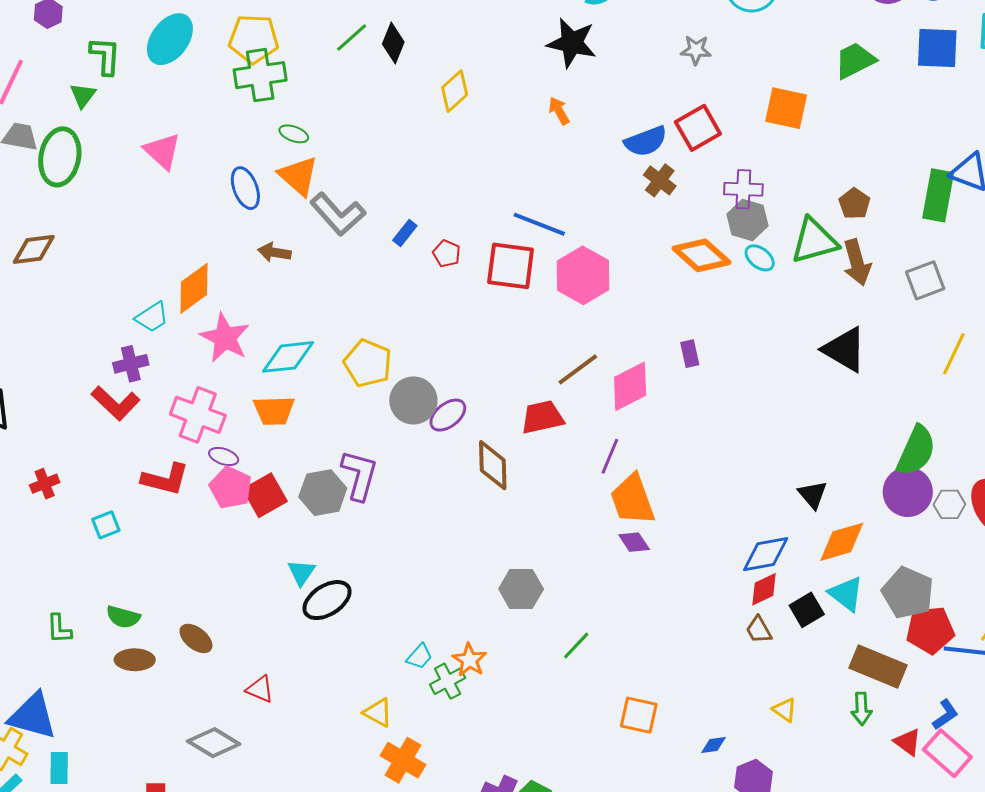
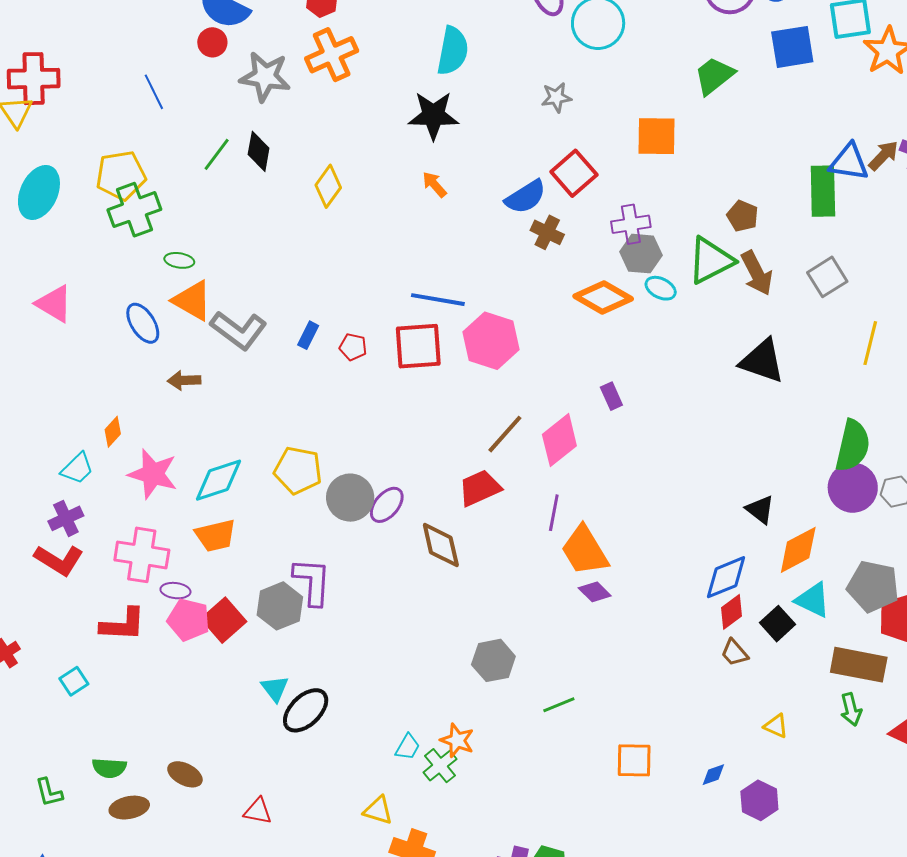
orange diamond: (194, 288) -> (113, 432), size x0.6
green line: (576, 645) -> (559, 705), turned 36

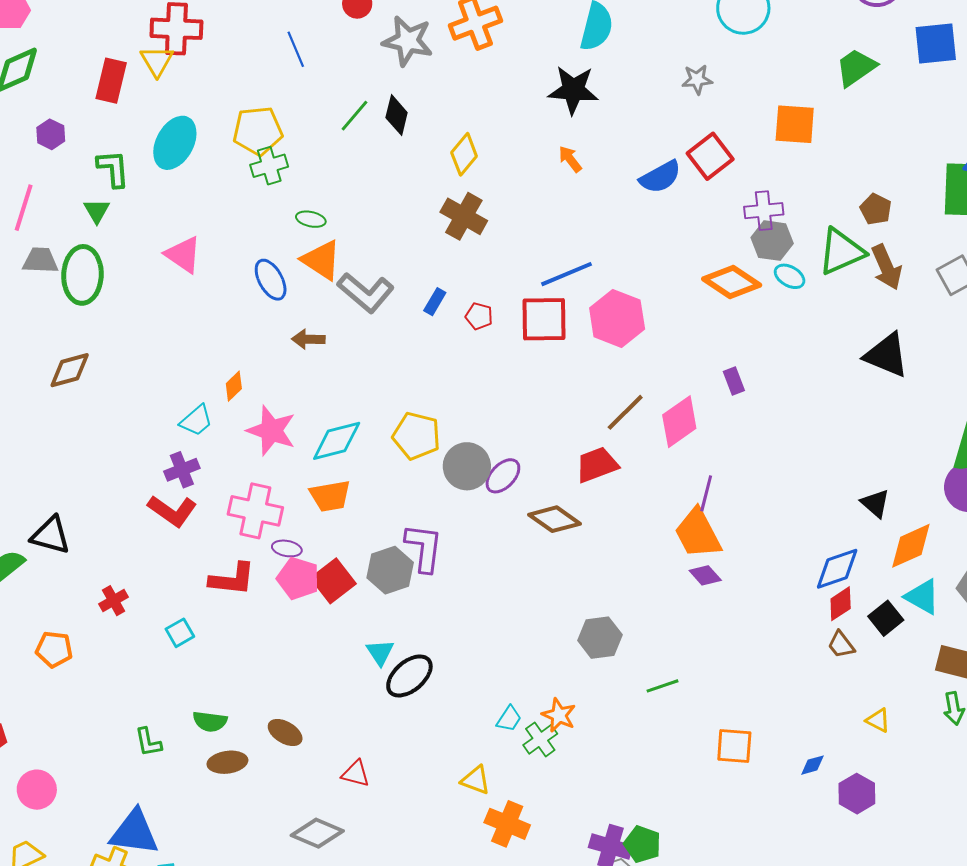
green cross: (134, 210) -> (269, 166), size x0.7
brown cross: (547, 232) -> (464, 216), moved, size x1.4
blue line: (438, 300) -> (567, 274), turned -36
purple line: (554, 513) -> (706, 493), moved
brown diamond: (441, 545) -> (555, 519), turned -45

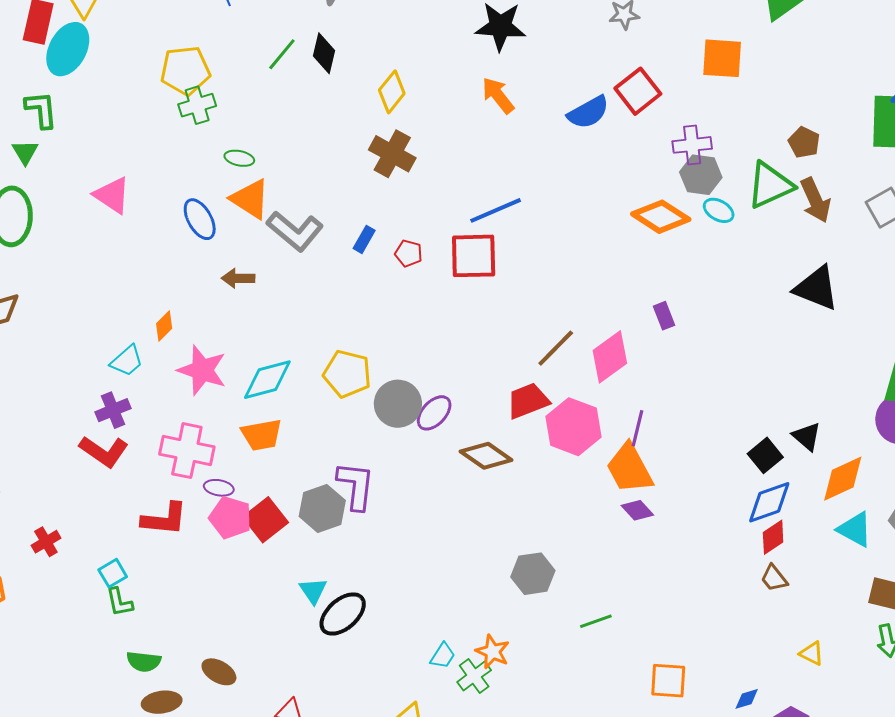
cyan ellipse: (175, 143) -> (68, 49), moved
orange arrow: (570, 159) -> (498, 95), size x1.4
pink hexagon: (617, 318) -> (573, 427), moved
black square: (886, 618) -> (765, 455), moved
green L-shape: (148, 742) -> (119, 602), moved

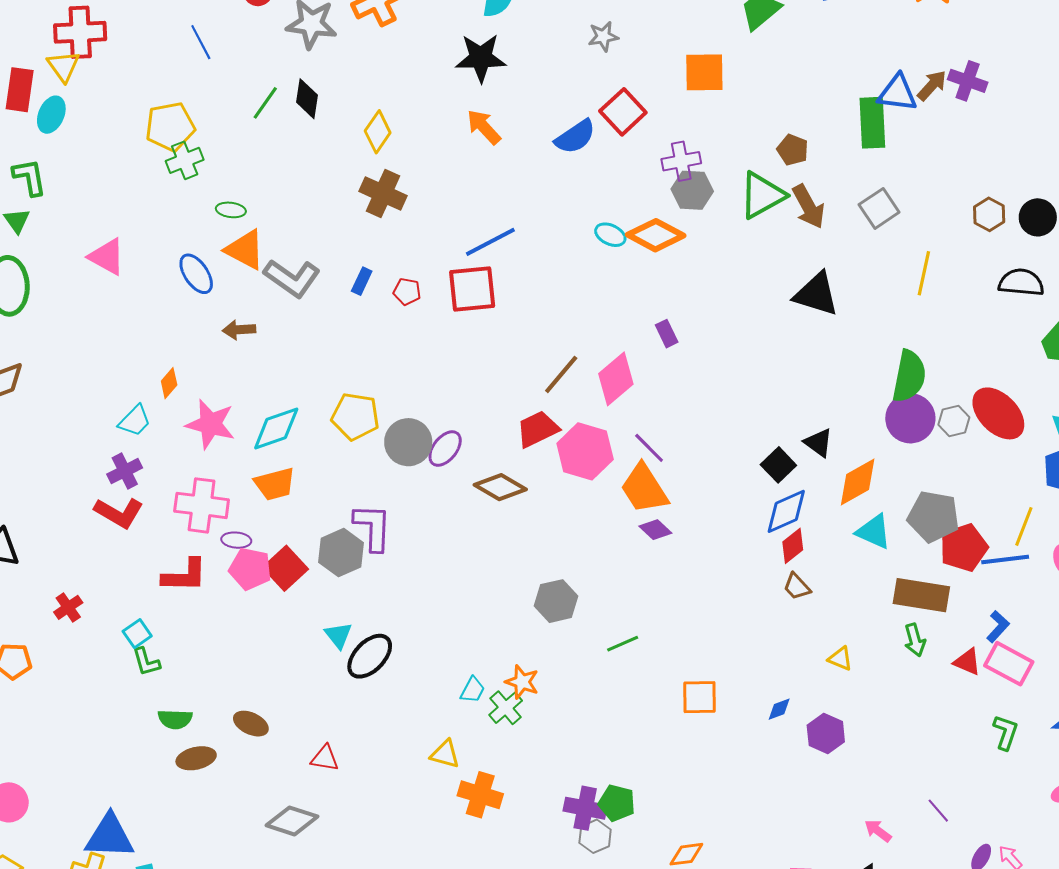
cyan ellipse: (68, 49) -> (51, 115), size x0.7
cyan ellipse: (719, 210) -> (610, 235), moved
purple line: (638, 428) -> (649, 448), turned -54

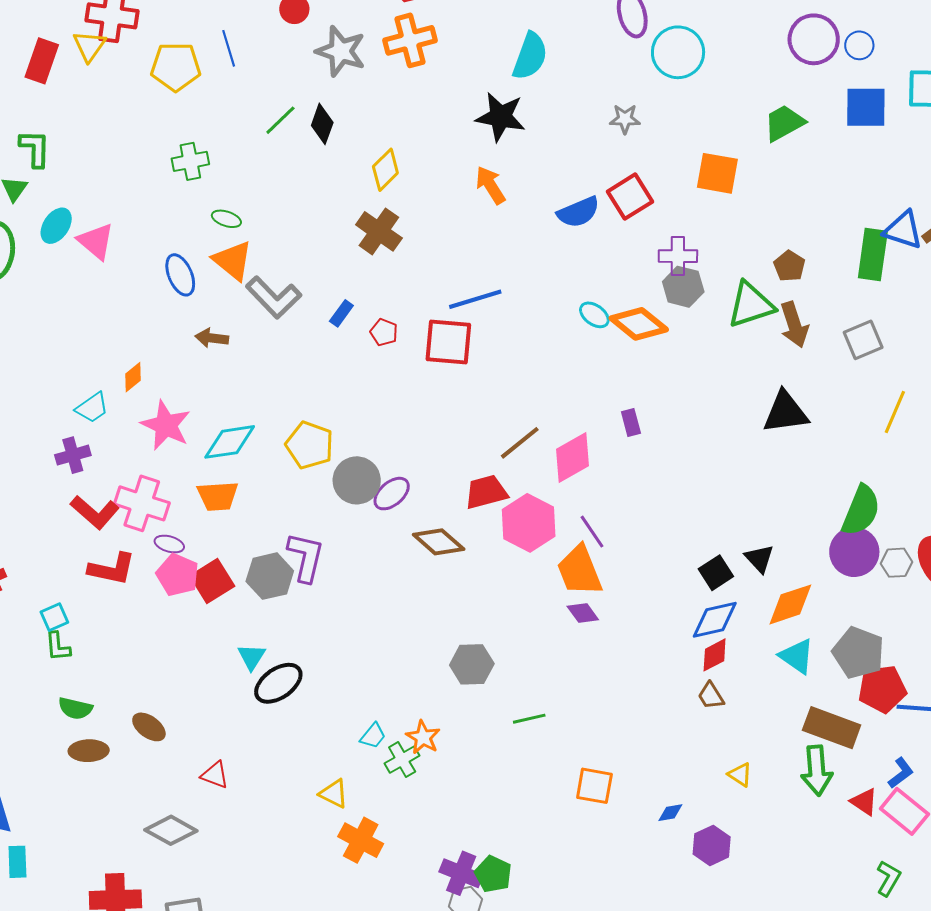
cyan ellipse: (51, 115) -> (56, 226), moved
yellow pentagon: (170, 127) -> (176, 67), moved
black triangle: (816, 294) -> (785, 412), turned -36
red L-shape: (119, 513) -> (95, 512), moved
green arrow: (915, 640) -> (817, 770), size x1.5

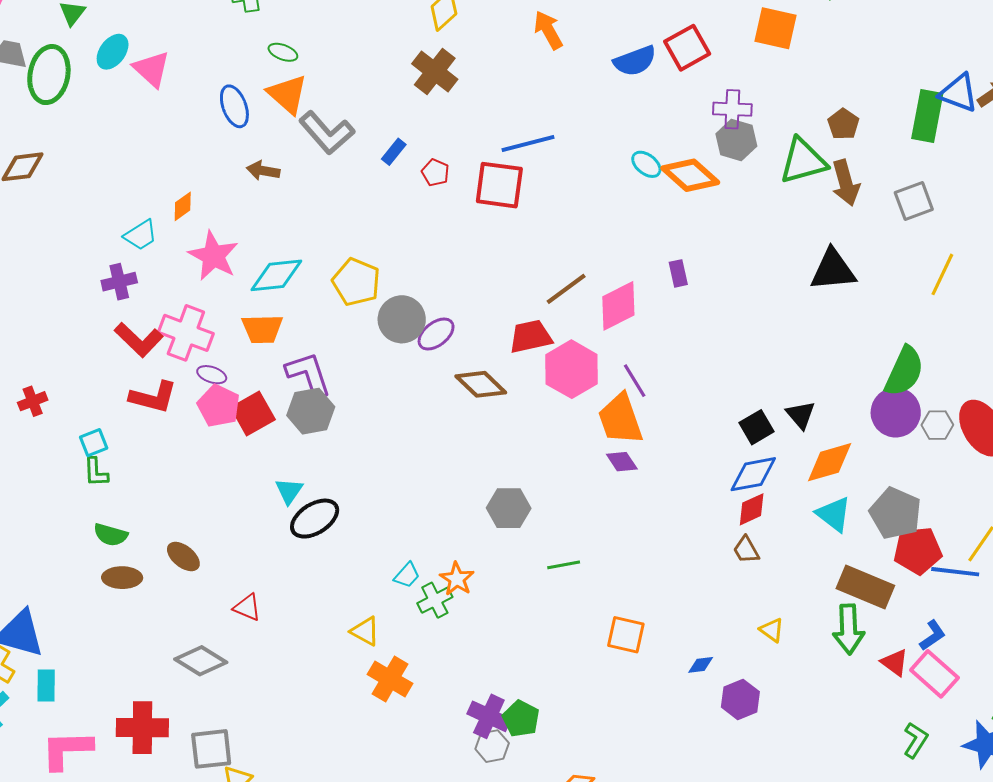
purple L-shape: (306, 557) -> (309, 374), moved, turned -34

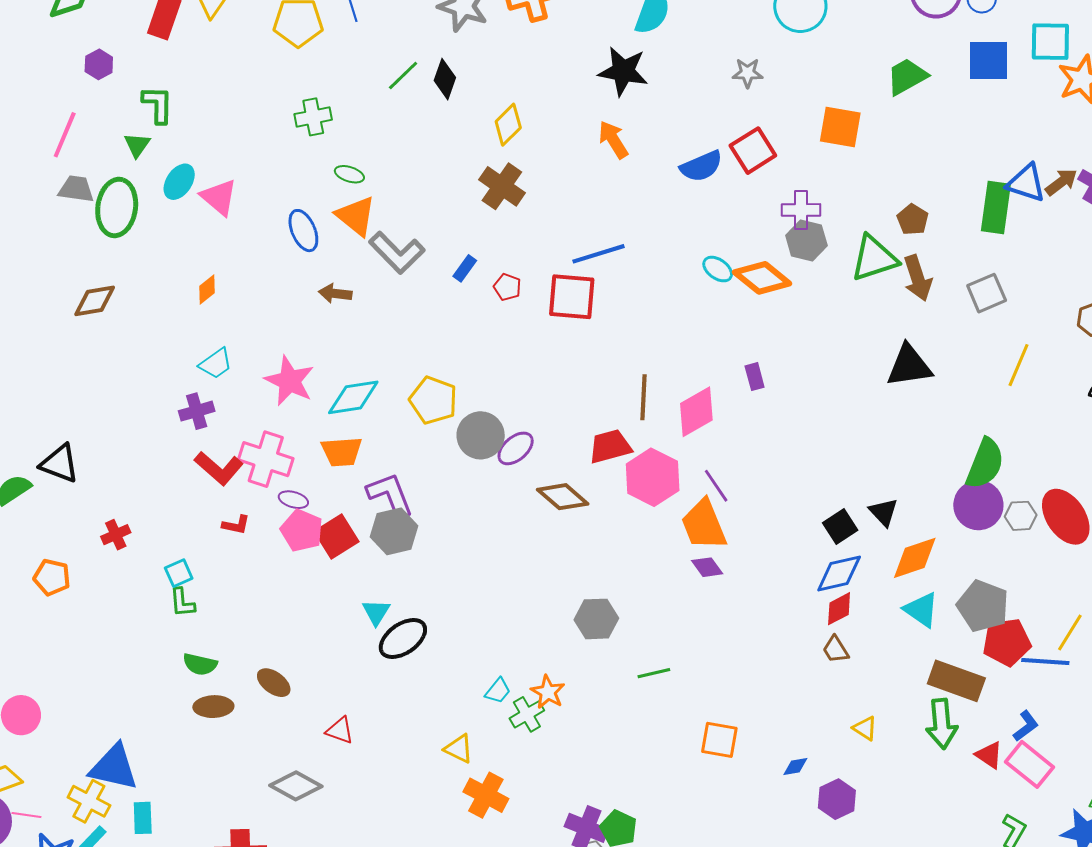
orange diamond: (183, 206) -> (207, 289), moved
brown line: (566, 289) -> (643, 397), turned -48
red L-shape: (153, 397) -> (236, 525), size x0.6

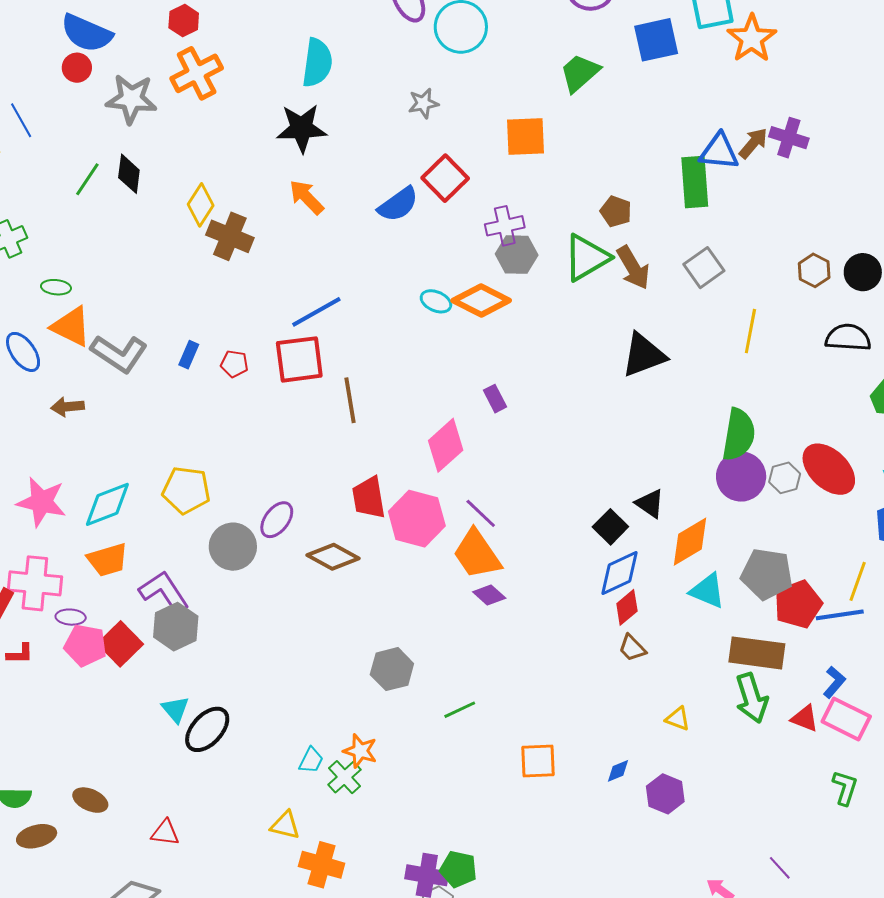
brown cross: (502, 186) -> (230, 236), moved
brown line: (643, 397) -> (350, 400), moved
gray circle: (481, 435) -> (233, 547), moved
red trapezoid: (610, 446) -> (369, 498), turned -72

